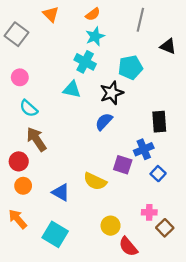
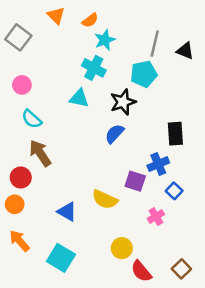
orange semicircle: (93, 14) -> (90, 20), moved
gray line: (140, 20) -> (155, 44), moved
orange circle: (23, 186) -> (15, 204), moved
pink cross: (149, 212) -> (156, 216), moved, turned -32
brown square: (165, 228) -> (181, 269), moved

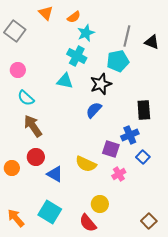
red circle: (21, 177) -> (36, 157), moved
pink cross: (156, 216) -> (119, 174), moved
orange arrow: (19, 241) -> (16, 218), moved
red semicircle: (141, 271) -> (88, 223), moved

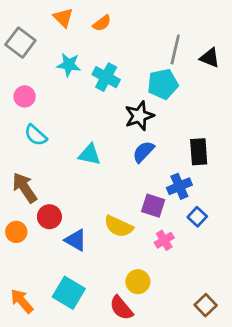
cyan star: (86, 33) -> (69, 65), moved, turned 30
cyan triangle: (65, 81) -> (90, 155), moved
blue semicircle: (94, 110) -> (143, 152), moved
brown arrow: (33, 126) -> (25, 188), moved

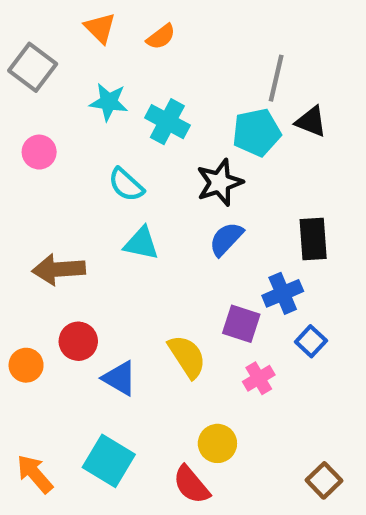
black triangle: (210, 58) -> (311, 122), moved
cyan semicircle: (36, 135) -> (126, 185), moved
brown arrow: (25, 188) -> (59, 269), moved, turned -60
yellow semicircle: (119, 226) -> (187, 356), turned -148

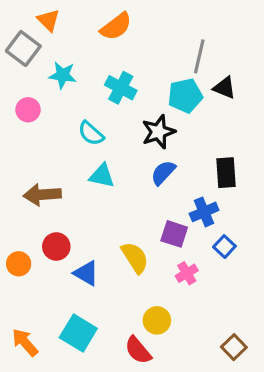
orange triangle: (100, 28) -> (48, 20), moved
orange semicircle: (161, 37) -> (116, 26), size x1.5
cyan star: (109, 102) -> (63, 75), moved

